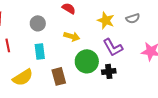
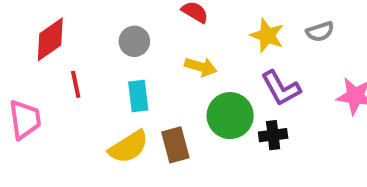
yellow semicircle: (23, 77) -> (128, 147), moved

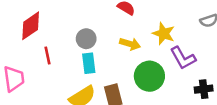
yellow star: (267, 35) -> (164, 34), moved
gray circle: (134, 41) -> (86, 39), moved
black cross: (273, 135) -> (204, 89), moved

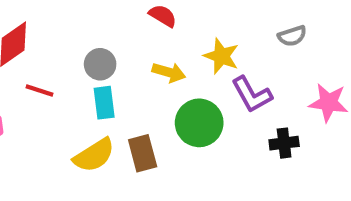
red line: (47, 55) -> (39, 91), turned -60

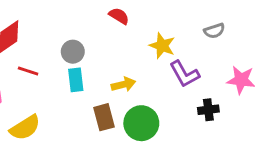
yellow arrow: (169, 72) -> (123, 84), moved, turned -30
green circle: (199, 123) -> (141, 123), moved
yellow semicircle: (94, 155) -> (25, 128), moved

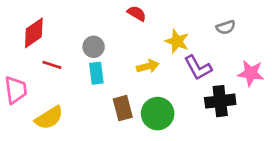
yellow arrow: (123, 84) -> (148, 66), moved
black cross: (208, 110) -> (220, 101), size x1.5

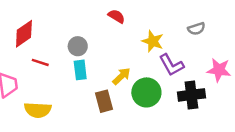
yellow arrow: (148, 66) -> (121, 76), moved, turned -30
green circle: (158, 114) -> (146, 92), moved
yellow semicircle: (49, 118) -> (38, 110), turned 35

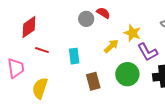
gray circle: (78, 46) -> (86, 19), moved
yellow arrow: (121, 76) -> (111, 46), moved
yellow semicircle: (38, 110) -> (40, 88), turned 105

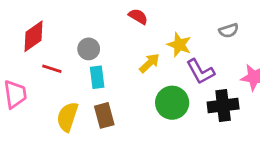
gray circle: (86, 19) -> (89, 49), moved
brown rectangle: (93, 81) -> (104, 115), moved
yellow semicircle: (40, 88) -> (67, 117), moved

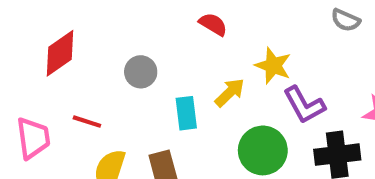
gray semicircle: (229, 31) -> (346, 20), moved, turned 42
red line: (52, 69) -> (87, 122), moved
cyan rectangle: (97, 77) -> (186, 113), moved

